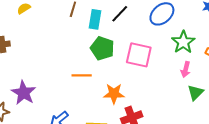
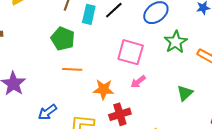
green pentagon: (102, 48) -> (63, 39), moved
pink arrow: (186, 69) -> (138, 82), moved, turned 35

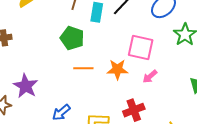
orange star: (104, 89) -> (117, 69), moved

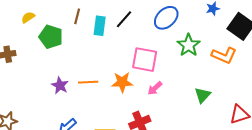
green pentagon: (72, 38) -> (51, 37), moved
purple star: (26, 86) -> (60, 85), moved, size x0.7

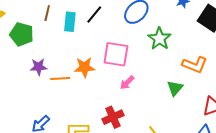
orange L-shape: (224, 55) -> (195, 65), moved
orange star: (122, 82) -> (85, 67), moved
purple star: (60, 85) -> (39, 67), moved, turned -30

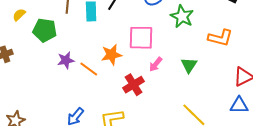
orange line: (60, 78) -> (89, 69), turned 48
green triangle: (175, 88) -> (189, 65), moved
red cross: (113, 117) -> (134, 85), moved

